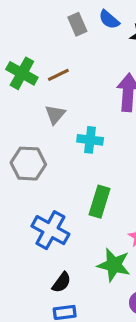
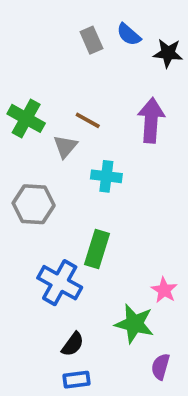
green cross: (22, 73) -> (26, 118), moved
brown line: (58, 75) -> (88, 120), moved, turned 55
green rectangle: (100, 202) -> (97, 249), moved

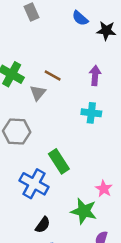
gray rectangle: (91, 40) -> (32, 12), moved
purple arrow: (151, 120) -> (95, 75), size x0.7
cyan cross: (106, 176) -> (91, 113), moved
green rectangle: (97, 249) -> (59, 161), turned -50

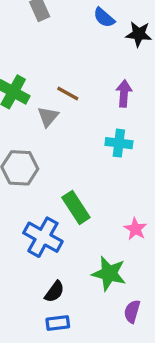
pink star: (104, 189) -> (135, 229), moved

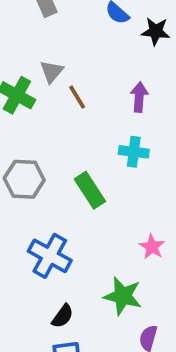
brown line: (68, 94) -> (77, 97), turned 30
gray triangle: (48, 117) -> (52, 72), moved
green rectangle: (76, 207) -> (90, 190), moved

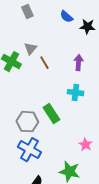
gray hexagon: (24, 179) -> (27, 122), moved

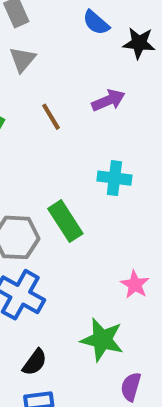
gray triangle: (30, 49) -> (22, 59), moved
purple arrow: (78, 63) -> (108, 100), moved, turned 63

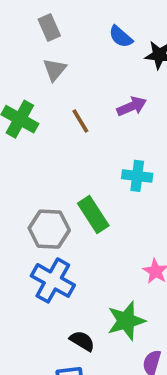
green star: (102, 340) -> (126, 321), turned -30
black semicircle: (35, 362) -> (82, 341), moved, turned -95

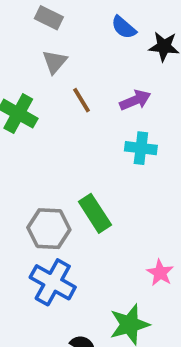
gray rectangle: (49, 27) -> (49, 18), turned -40
brown line: (80, 121) -> (81, 100), moved
cyan cross: (137, 176) -> (141, 148), moved

